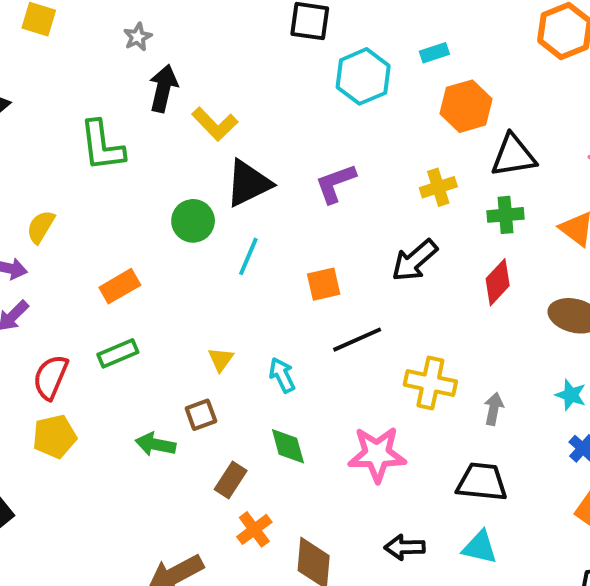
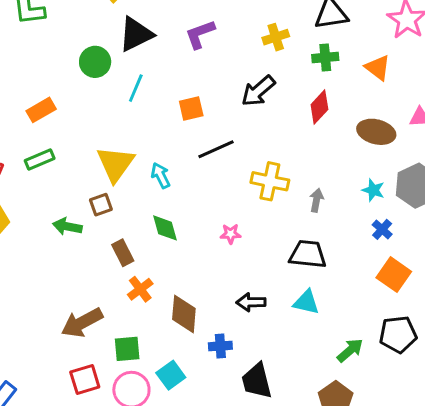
yellow triangle: (221, 359) -> (115, 164), size x2.0
pink star: (377, 454) -> (231, 234), size x0.5
brown rectangle: (231, 480) -> (123, 253), turned -60

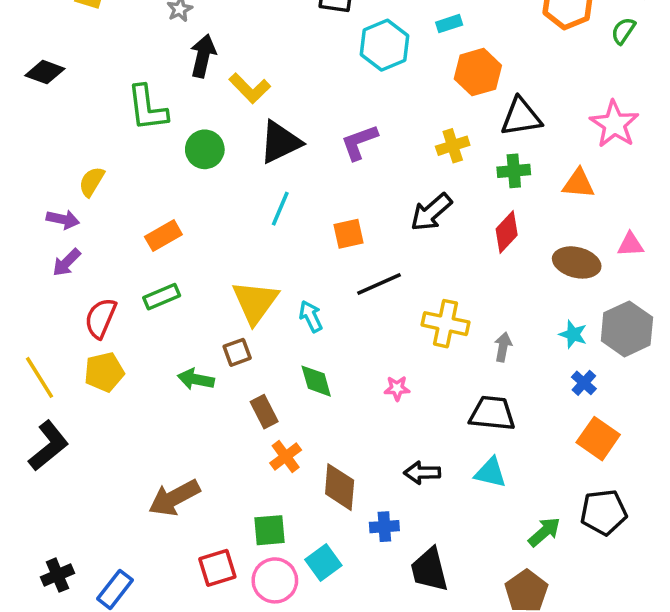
green circle: (95, 62) -> (205, 149), moved
orange triangle: (378, 68) -> (578, 183), turned -32
brown arrow: (82, 323) -> (174, 498), moved

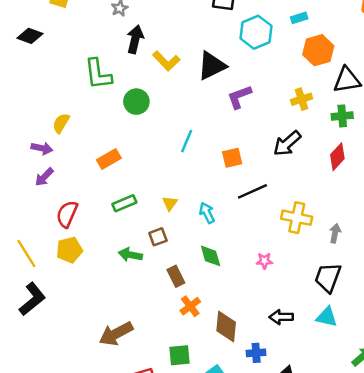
black diamond: (45, 72) -> (30, 36), moved
black triangle: (280, 142) -> (212, 66), moved
green rectangle: (162, 297) -> (124, 203), moved
yellow triangle: (255, 302) -> (170, 203), size x0.5
black trapezoid: (492, 413) -> (328, 277), turned -76

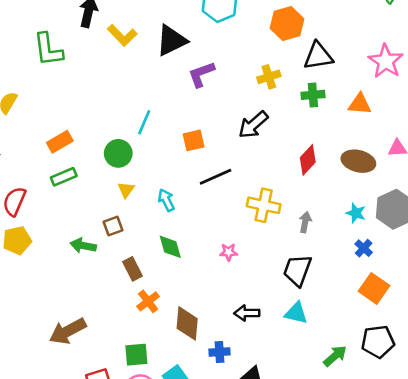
green circle: (136, 102) -> (118, 153), moved
red diamond: (337, 157) -> (308, 160), moved
green rectangle: (124, 203) -> (64, 177), moved

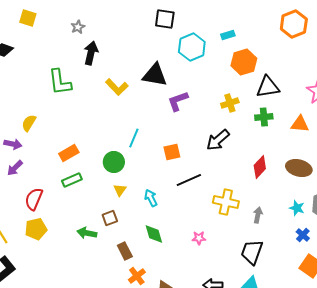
yellow L-shape: (122, 35) -> (117, 87), moved
black triangle: (171, 40) -> (155, 75), turned 36

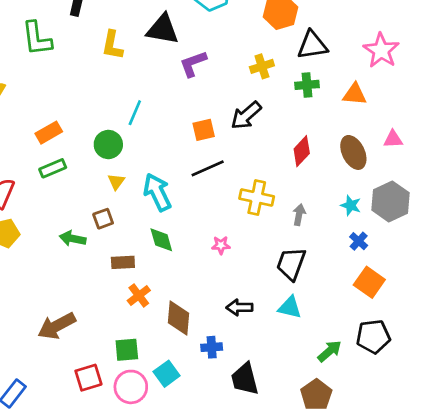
yellow L-shape: (117, 87) -> (112, 45), turned 55
orange square: (172, 152) -> (204, 130), moved
brown ellipse: (299, 168) -> (353, 152), turned 50
cyan arrow: (151, 198) -> (157, 192), size x1.6
brown rectangle: (125, 251) -> (123, 262), turned -66

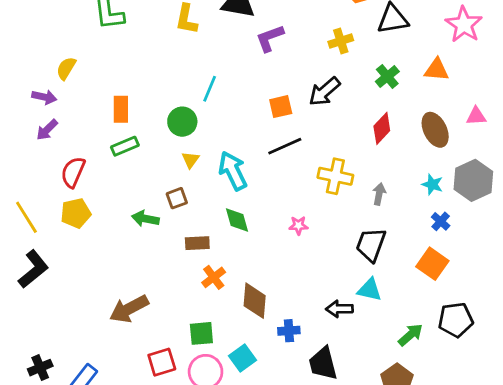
green cross: (307, 85) -> (387, 76), moved, turned -35
orange rectangle: (49, 133) -> (121, 109), turned -60
orange square: (369, 282) -> (432, 264), moved
black arrow: (239, 307) -> (339, 309), moved

